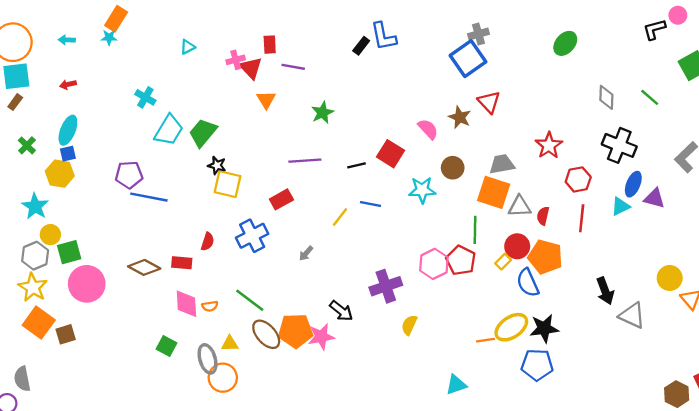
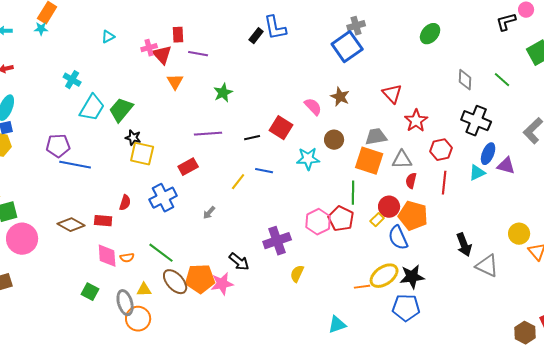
red triangle: (489, 102) -> (392, 94), moved
gray triangle: (520, 206) -> (402, 160), moved

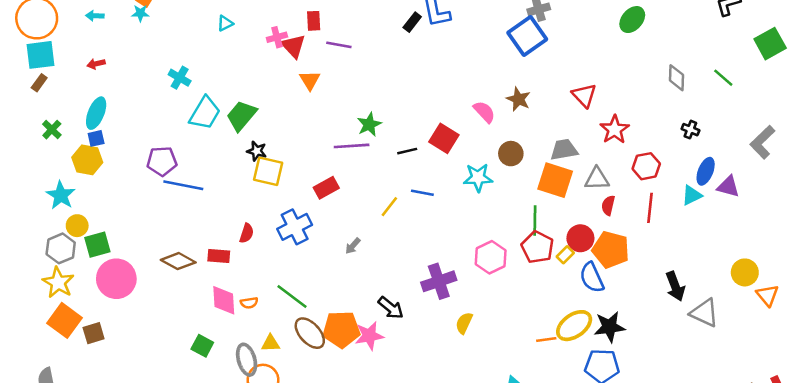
green star: (223, 93) -> (369, 124), moved
black cross: (476, 121) -> (690, 130), size x0.5
red pentagon: (341, 219) -> (537, 247), moved

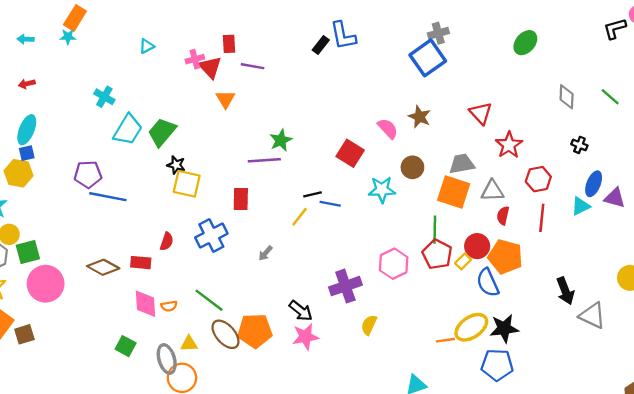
black line: (407, 151) -> (313, 194), moved
red rectangle: (326, 188) -> (241, 199), turned -60
pink star: (369, 336) -> (305, 337), moved

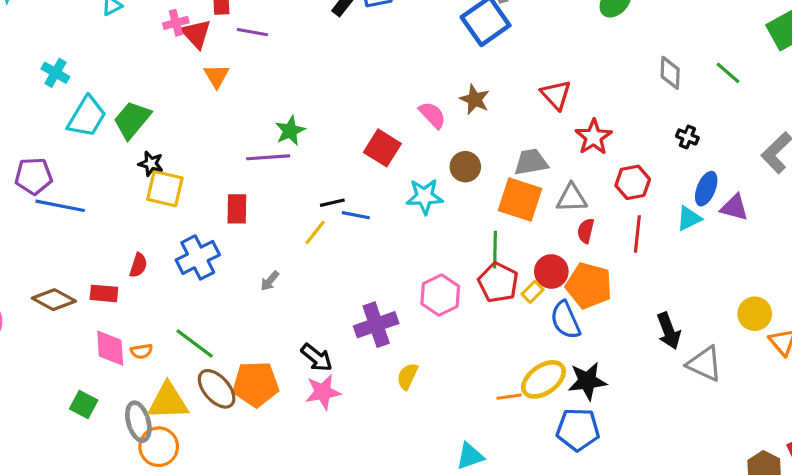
yellow triangle: (189, 344) -> (168, 401), size x1.8

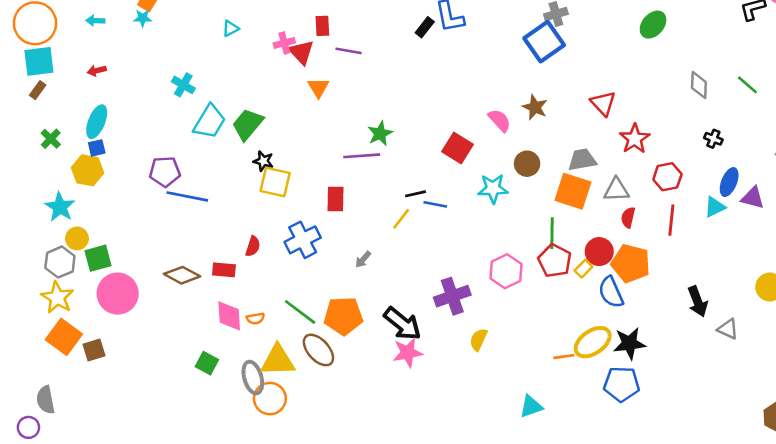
black arrow: (317, 358) -> (402, 324), size x1.4
gray triangle: (705, 364) -> (728, 329), size x0.7
orange pentagon: (256, 384) -> (343, 316), moved

